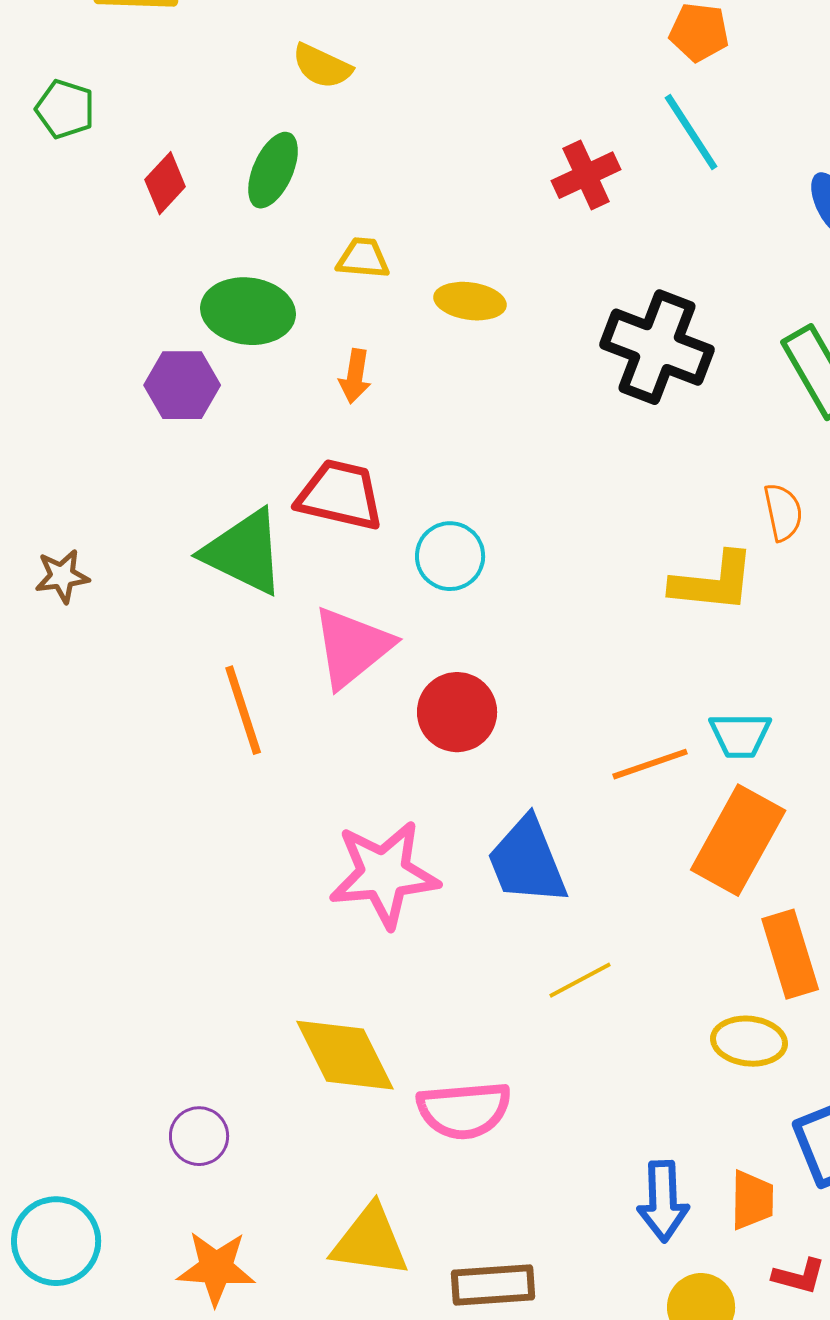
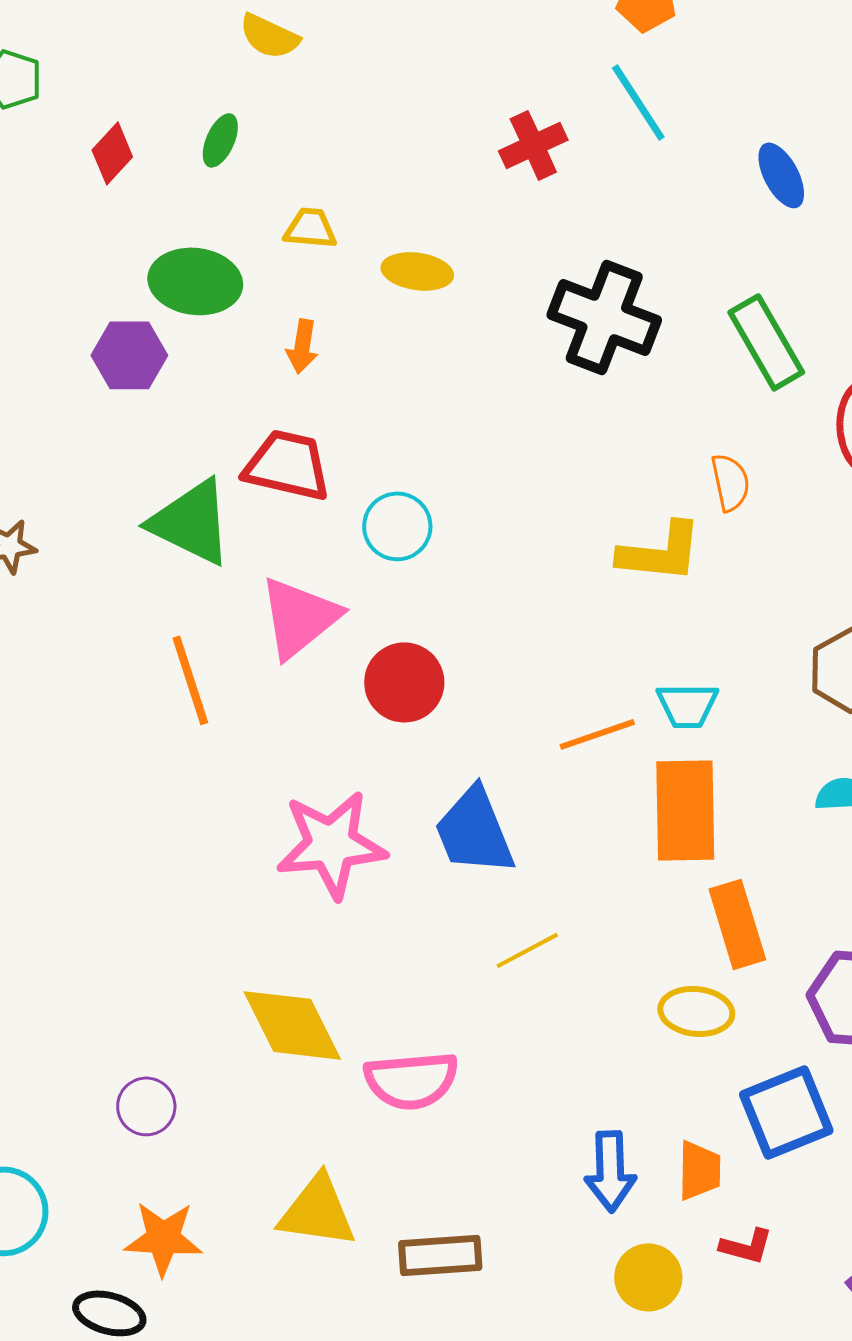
green ellipse: (273, 170) -> (220, 140), size x0.7
orange rectangle: (738, 840) -> (685, 810), turned -30

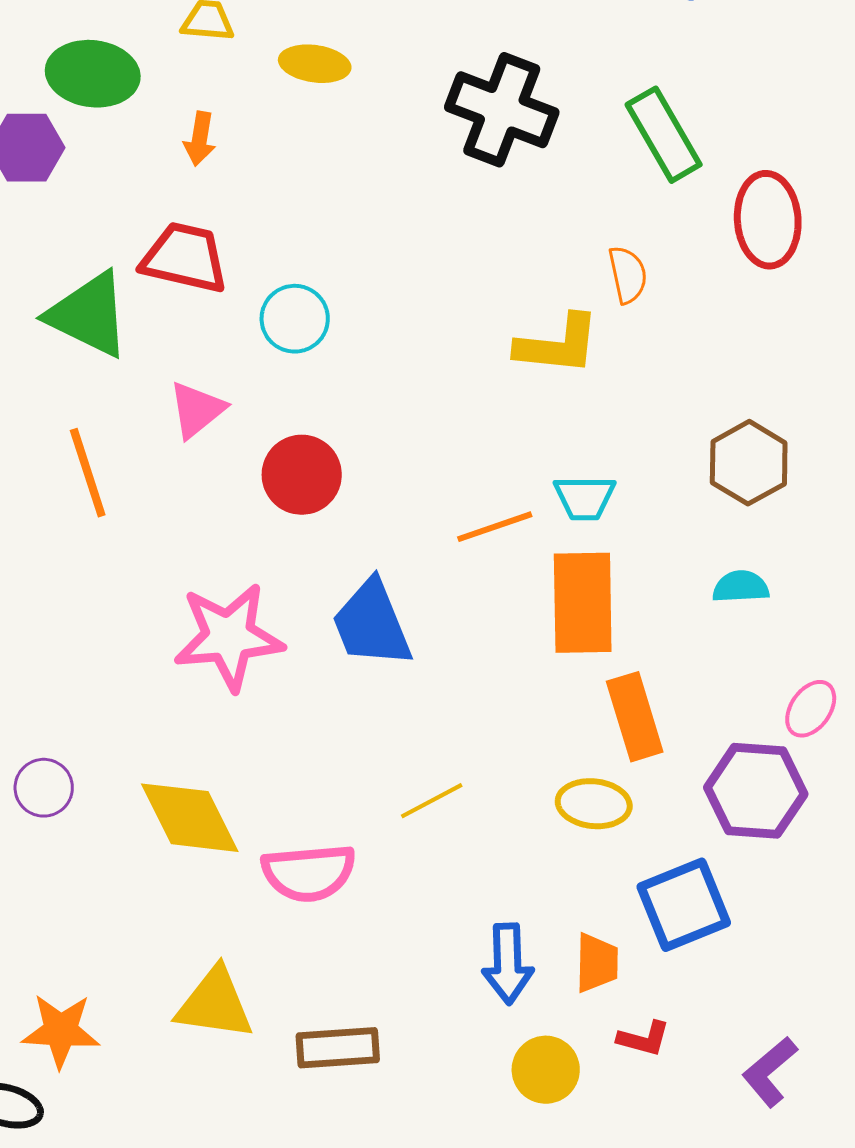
pink triangle: (299, 617) -> (197, 410), size x0.7
yellow line: (527, 950) -> (432, 801), moved
purple circle: (146, 1106) -> (44, 788), moved

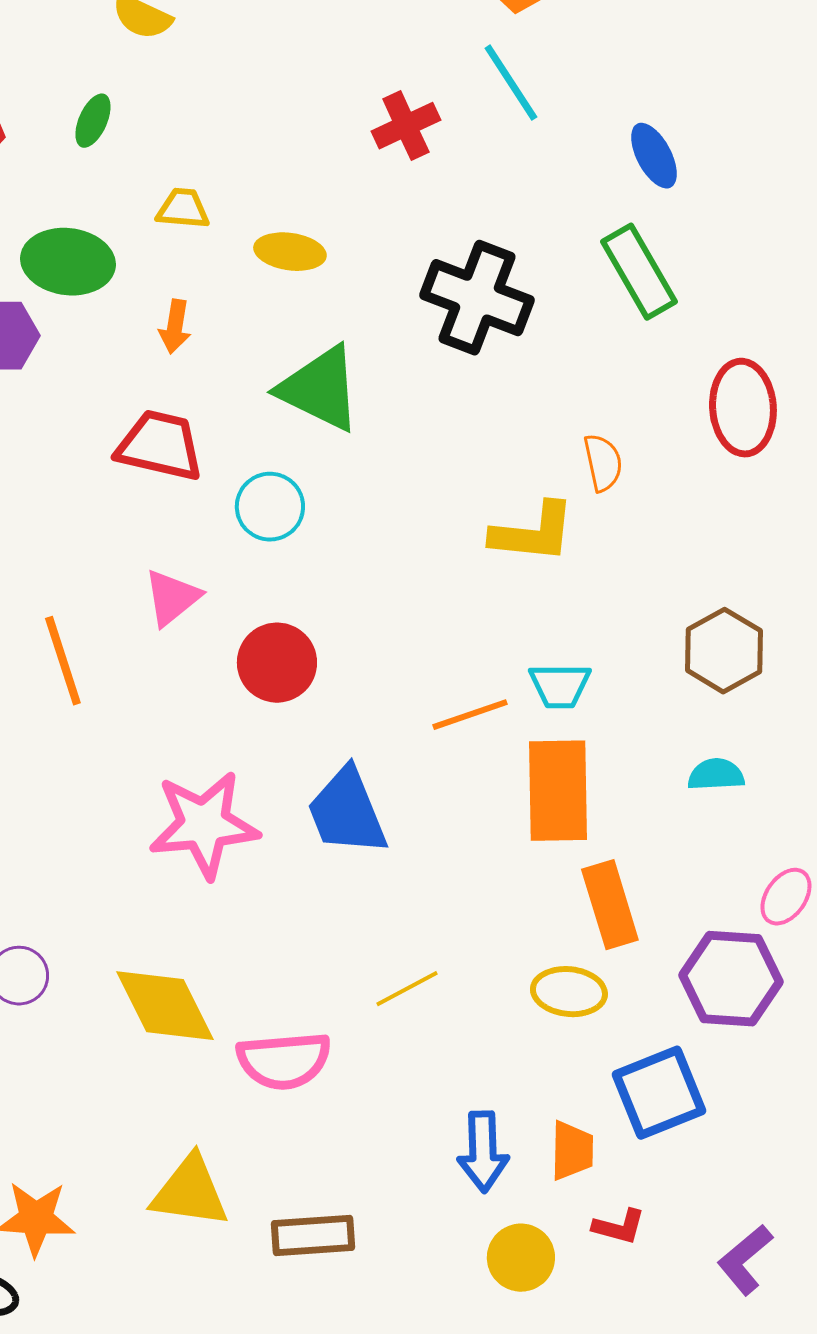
green rectangle: (664, 135) -> (639, 272), moved
green triangle: (89, 315) -> (320, 389), moved

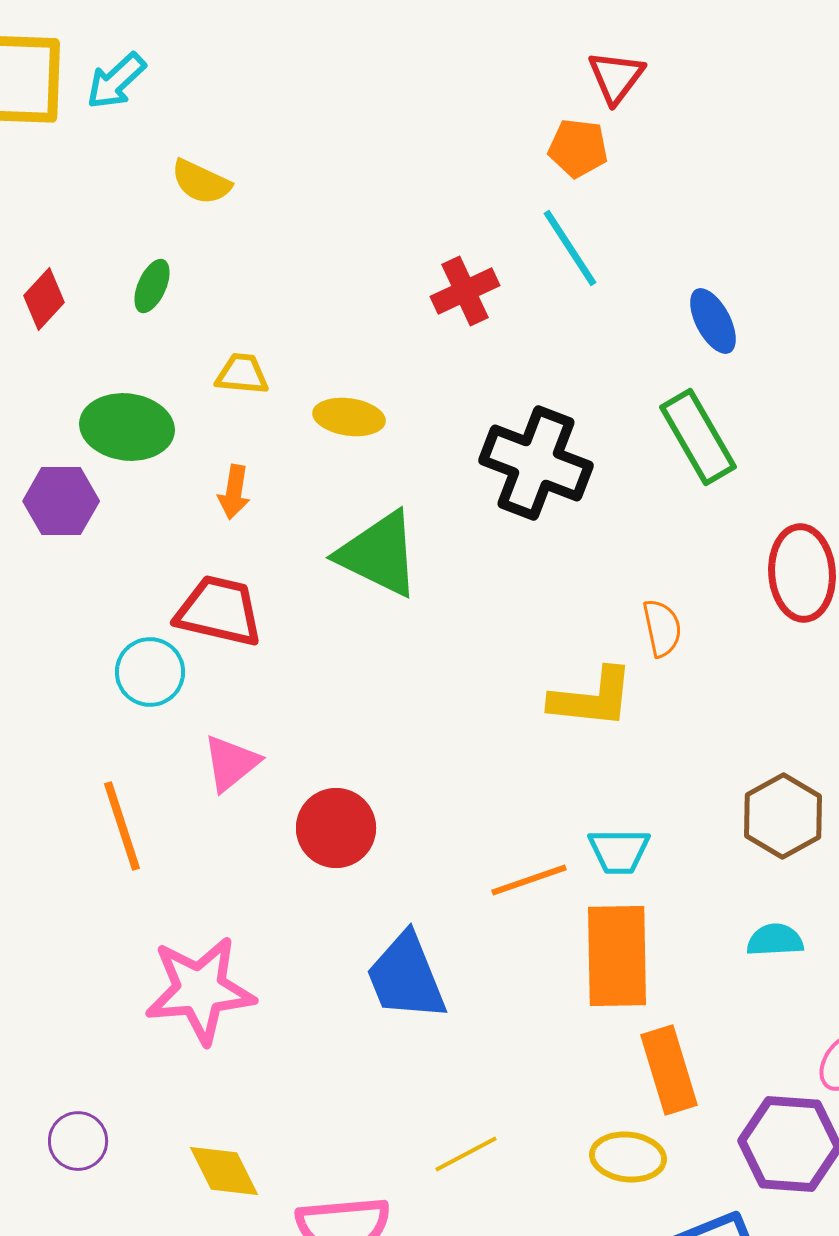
cyan circle: (270, 507) -> (150, 672), moved
pink star: (204, 825) -> (200, 990), moved
yellow diamond: (165, 1006) -> (224, 1171), size x0.7

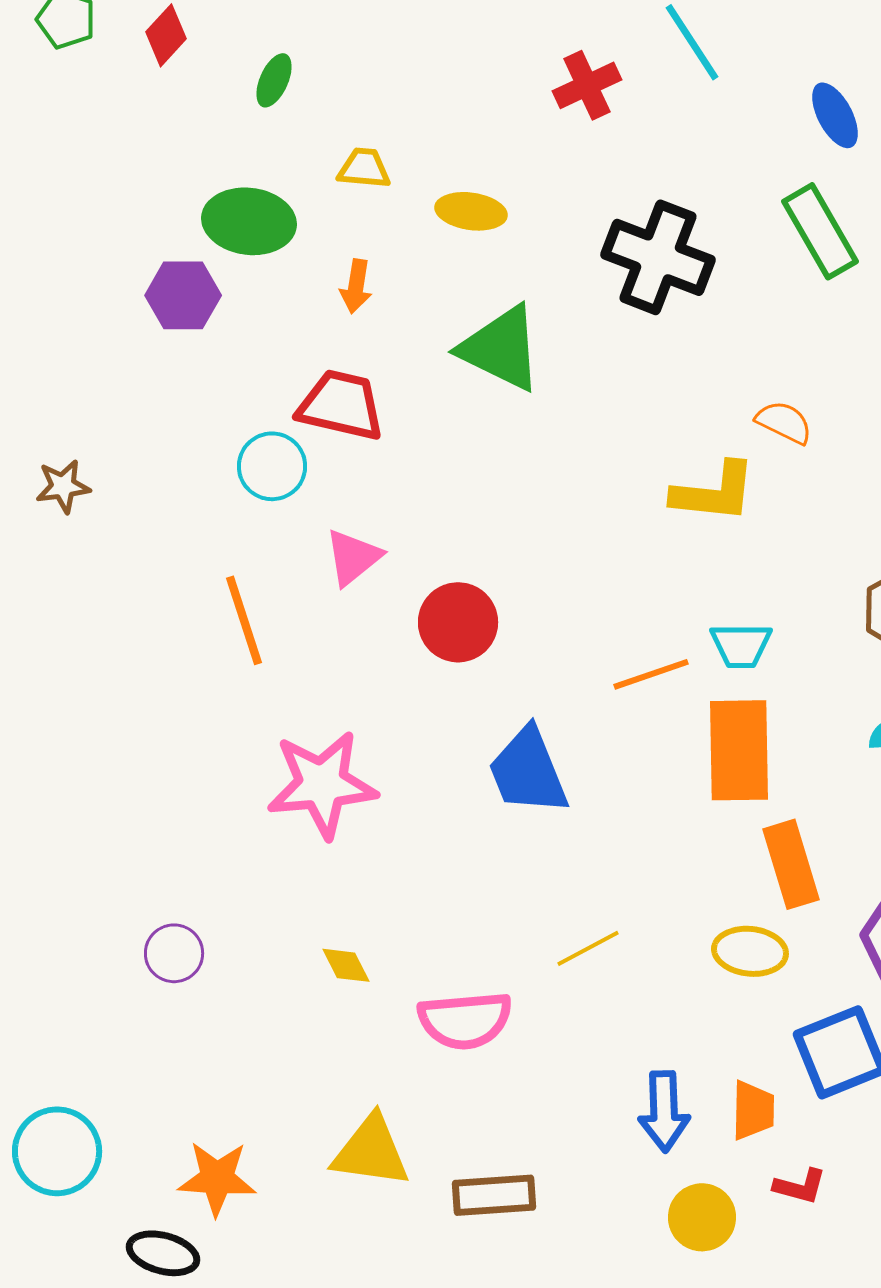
red diamond: (44, 299) -> (166, 35), moved
orange semicircle: (662, 628) -> (784, 422), turned -52
purple circle: (78, 1141) -> (174, 953), moved
yellow diamond: (224, 1171) -> (346, 965), size x0.7

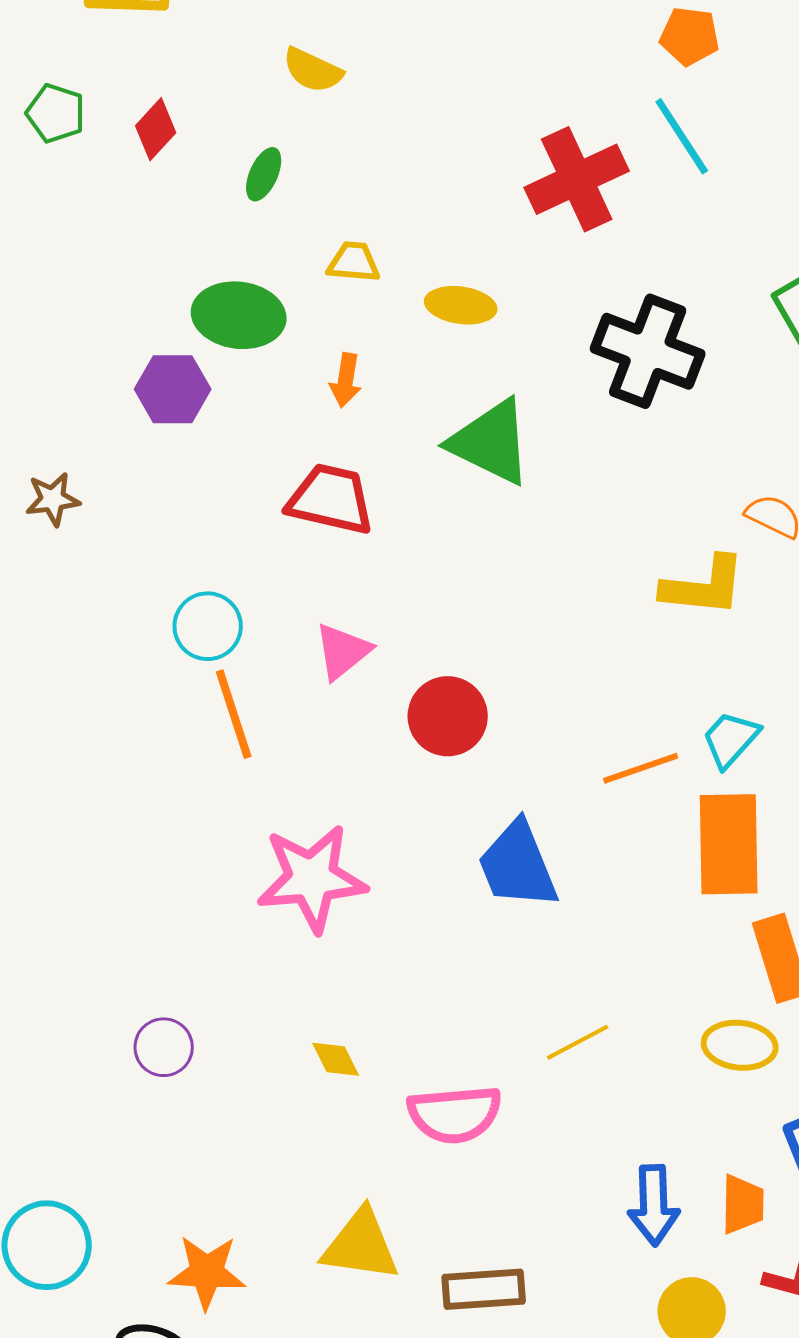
red cross: (587, 85) -> (577, 179), size x1.5
cyan circle: (272, 466) -> (208, 626), moved
brown star: (63, 486) -> (53, 499), moved
cyan trapezoid: (741, 645) -> (731, 739), turned 132

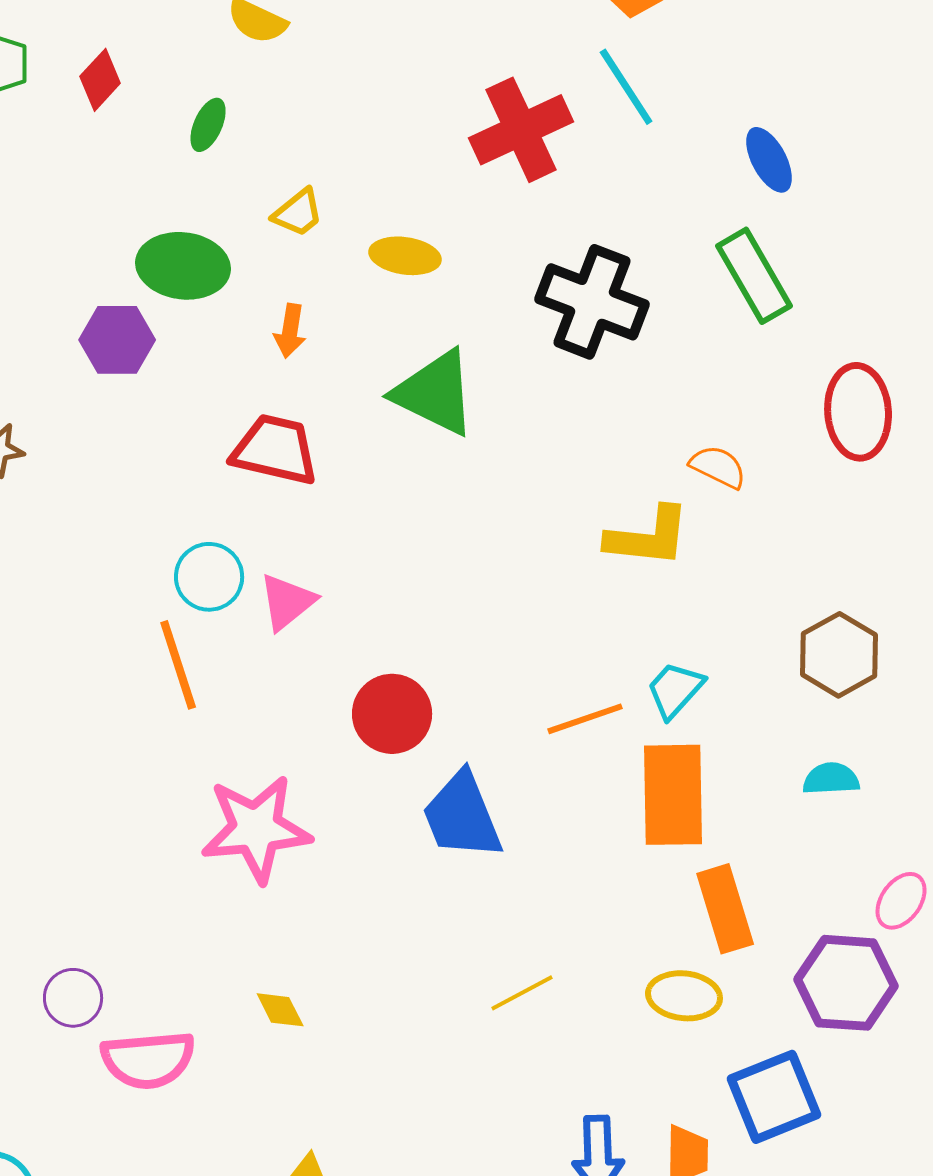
yellow trapezoid: (354, 262) -> (298, 213), turned 136
cyan circle: (208, 626) -> (209, 577), moved
red circle: (448, 716) -> (392, 714), moved
purple circle: (164, 1047) -> (73, 998), moved
pink semicircle: (455, 1114) -> (148, 1060), moved

